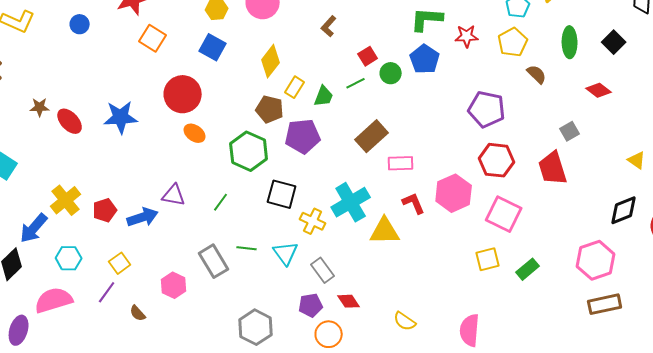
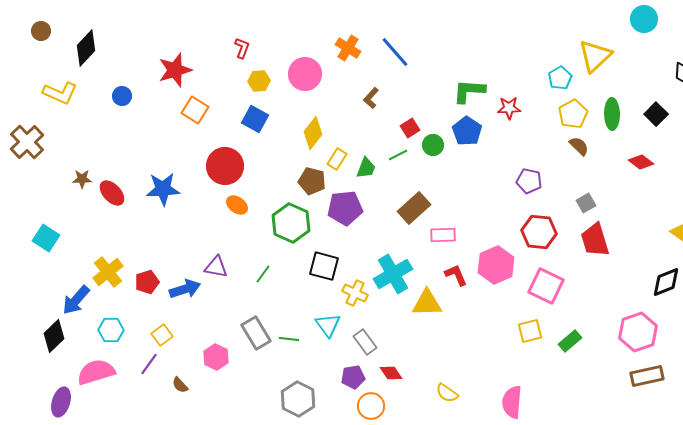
yellow pentagon: (513, 42) -> (573, 114), moved
purple pentagon: (487, 109) -> (529, 181), size x0.7
gray square: (570, 131) -> (586, 203), moved
green line: (247, 248) -> (289, 339), moved

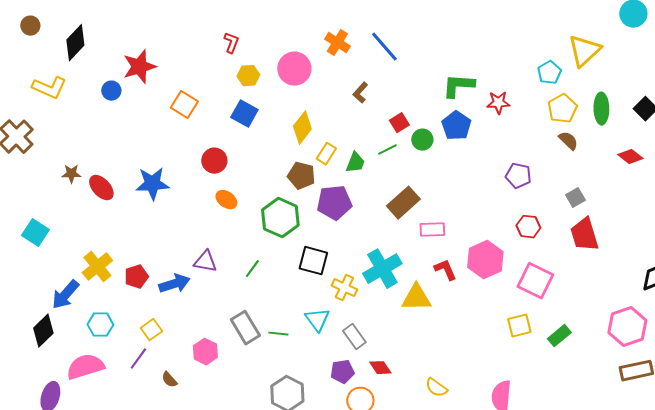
red star: (175, 70) -> (139, 67), moved
red circle: (225, 166) -> (214, 161), size x0.7
red hexagon: (539, 232) -> (528, 227), size x0.7

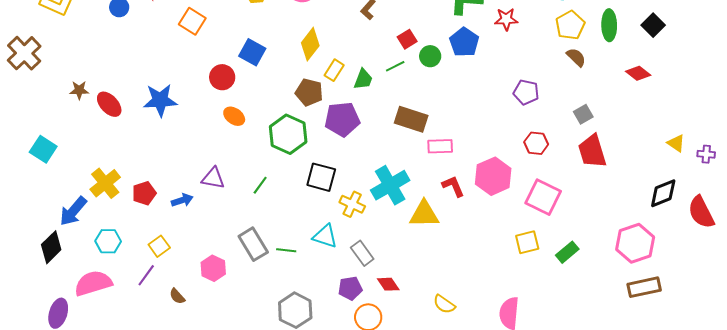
blue square: (244, 114) -> (252, 52), moved
brown rectangle: (403, 203) -> (411, 119), turned 60
blue arrow: (174, 284) -> (182, 200), size x0.7
cyan triangle: (317, 320) -> (325, 236), turned -36

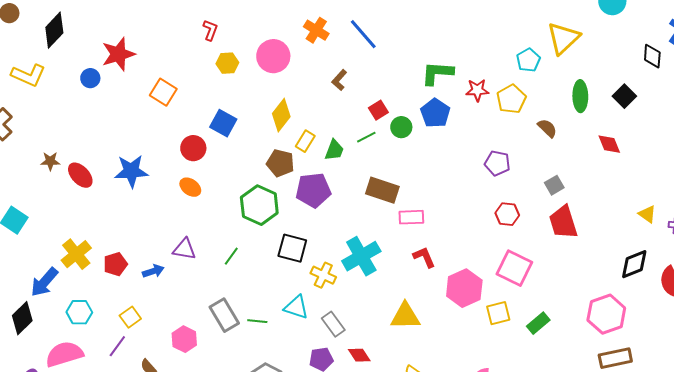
yellow pentagon: (570, 25) -> (511, 99), moved
red diamond: (638, 73) -> (609, 144), turned 30
orange ellipse: (234, 116) -> (190, 187), moved
pink hexagon: (493, 176) -> (464, 288), moved
yellow triangle: (424, 214) -> (405, 316), moved

